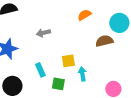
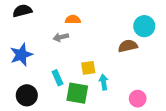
orange semicircle: (84, 15) -> (73, 20), moved, turned 32
green square: (58, 84) -> (77, 93), size x1.5

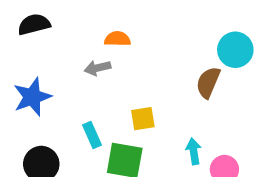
brown semicircle: (128, 46) -> (208, 82), turned -54
cyan arrow: (104, 82) -> (194, 151), moved

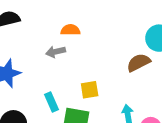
brown semicircle: (208, 82) -> (139, 63), turned 40

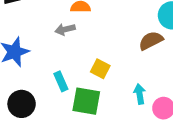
yellow square: (90, 90) -> (100, 69), turned 36

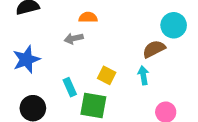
cyan arrow: (140, 94) -> (143, 75), moved

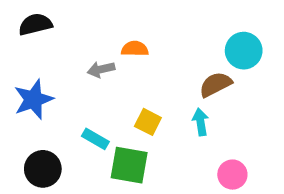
orange semicircle: (88, 17) -> (135, 49), moved
cyan rectangle: (70, 87) -> (95, 139), turned -36

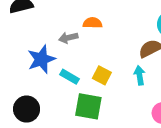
blue star: (33, 99) -> (41, 59), moved
cyan rectangle: (95, 139) -> (70, 77), moved

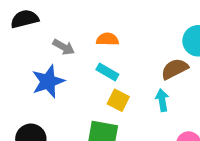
gray arrow: (68, 38) -> (64, 47), moved, turned -138
cyan rectangle: (70, 77) -> (107, 72), moved

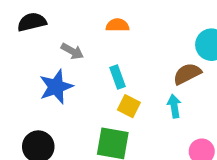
orange semicircle: (107, 39) -> (118, 25), moved
cyan rectangle: (107, 72) -> (118, 77), turned 40

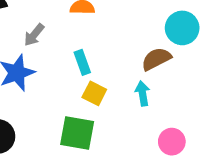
gray arrow: (72, 51) -> (34, 35), turned 100

